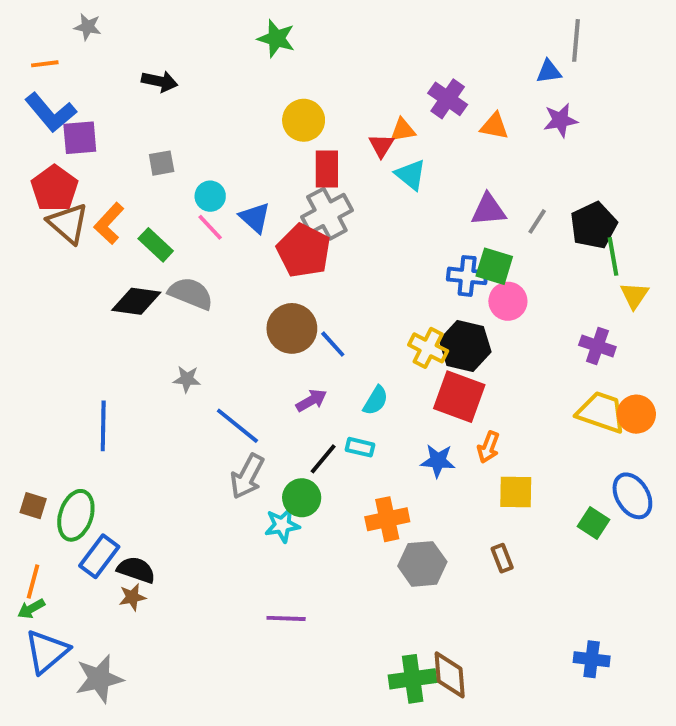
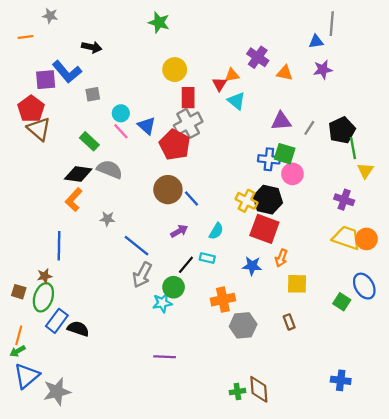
blue L-shape: (51, 112) -> (67, 72), moved
orange L-shape: (109, 223) -> (74, 200), moved
brown star: (132, 597) -> (45, 276), moved
green cross: (413, 679) -> (237, 392), size x0.6

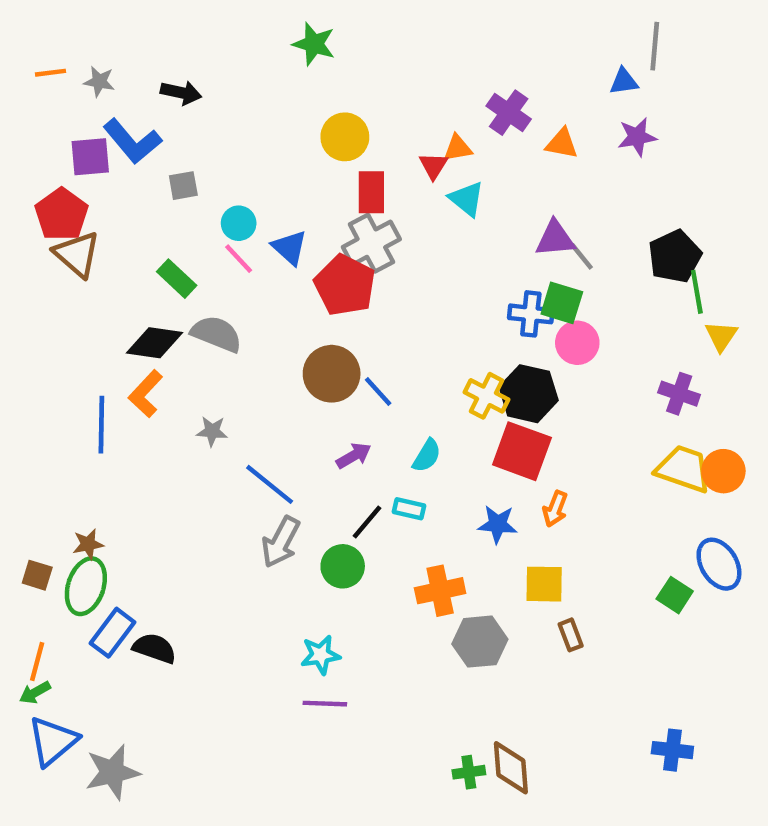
gray star: (50, 16) -> (99, 82), moved
gray line: (309, 128) -> (582, 256), moved, turned -72
blue line: (59, 246) -> (101, 425), moved
yellow square: (297, 284) -> (544, 584), moved
cyan star: (162, 303) -> (321, 655), moved

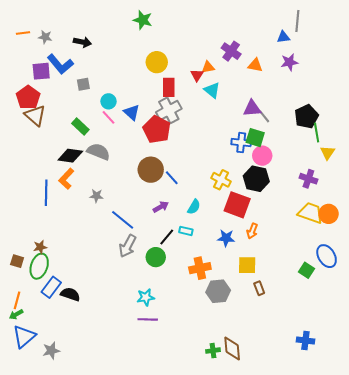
black hexagon: (529, 394) -> (256, 179), moved
gray star: (112, 772) -> (51, 351), size x0.7

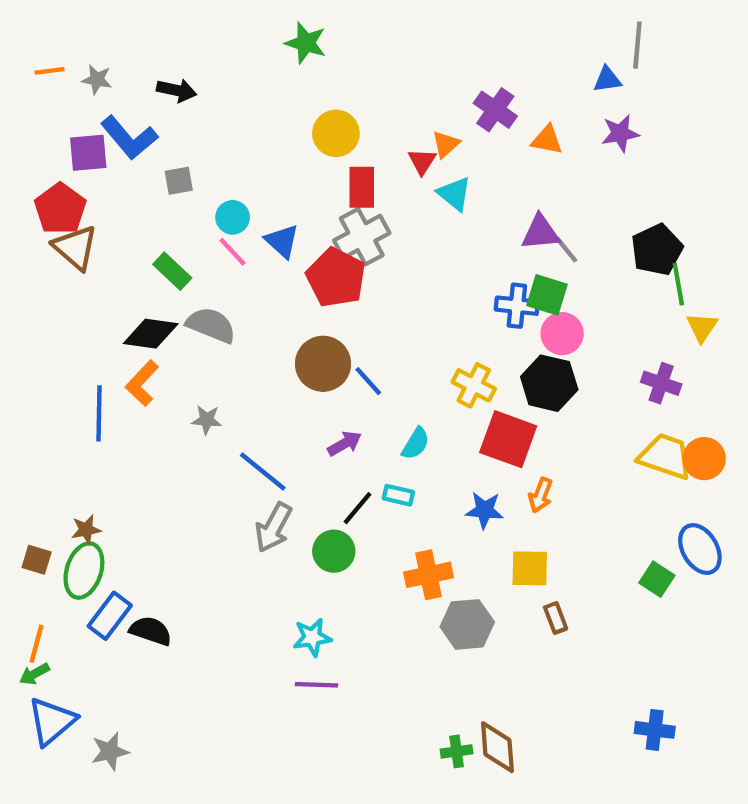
orange triangle: (208, 67) -> (446, 144), turned -32

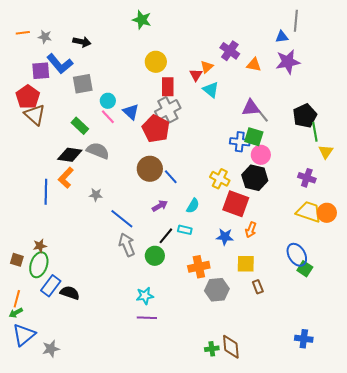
purple star: (620, 133) -> (288, 62), size x1.4
gray square: (179, 181) -> (83, 84), size x1.5
gray arrow: (273, 527) -> (127, 245), turned 130
blue ellipse: (700, 549) -> (297, 255), moved

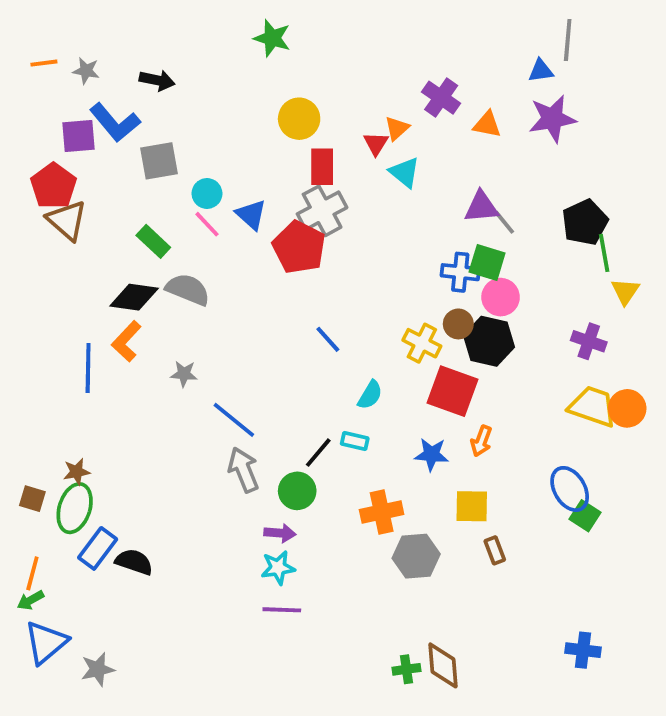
brown circle: (150, 169) -> (458, 324), moved, size x0.6
purple arrow: (160, 206) -> (280, 533), moved, turned 35

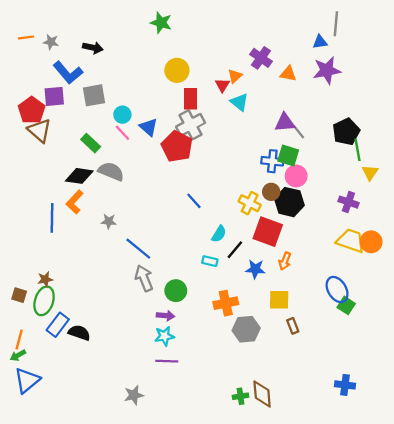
purple square: (78, 136) -> (54, 96), moved
black line: (318, 453) -> (235, 250), moved
gray star: (98, 669) -> (134, 395), moved

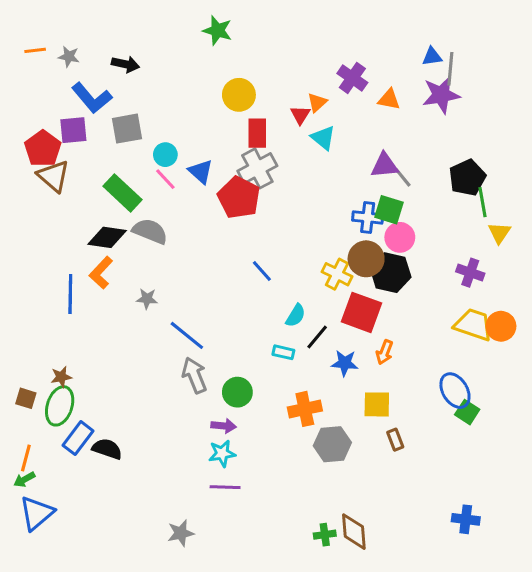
gray line: (336, 24) -> (450, 69), moved
green rectangle: (91, 143) -> (122, 193), size x1.4
brown circle: (271, 192) -> (366, 259), size x1.5

